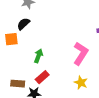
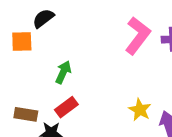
pink L-shape: (81, 53) -> (138, 36), moved
yellow star: (81, 83) -> (140, 110), moved

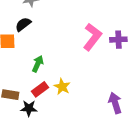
yellow star: (140, 110) -> (62, 87), moved

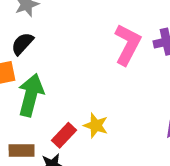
green arrow: (38, 64) -> (31, 95), moved, size x1.6

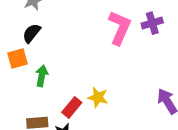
green arrow: (31, 95) -> (42, 76), size x0.6

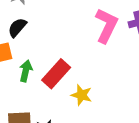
red rectangle: (72, 107) -> (56, 74), moved, size x1.4

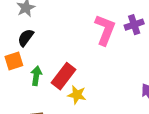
yellow star: (82, 95) -> (77, 95), moved

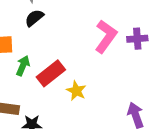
black semicircle: (26, 38) -> (34, 18), moved
yellow star: (77, 95) -> (76, 91), moved

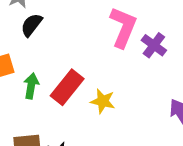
purple cross: (137, 39) -> (154, 45), moved, turned -36

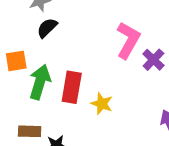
green arrow: (31, 86) -> (40, 82), size x1.5
red rectangle: (67, 87) -> (72, 87), turned -36

